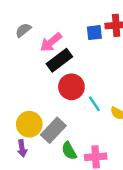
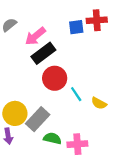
green semicircle: (69, 151) -> (52, 138), turned 132

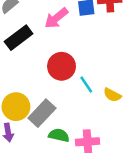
pink arrow: (35, 36) -> (56, 18), moved
black rectangle: (43, 53) -> (19, 38), moved

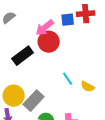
black rectangle: (19, 38) -> (23, 56), moved
red circle: (62, 66) -> (49, 42), moved

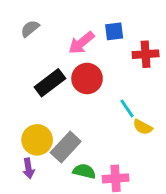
red cross: (86, 14) -> (146, 54), moved
red circle: (49, 42) -> (87, 78), moved
cyan line: (68, 79) -> (127, 108), moved

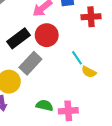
gray rectangle: (66, 147) -> (30, 63), moved

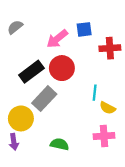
cyan line: (77, 58) -> (95, 93), turned 40
pink cross: (68, 111) -> (104, 136), moved

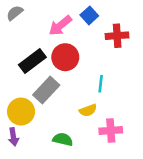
blue square: (84, 29) -> (89, 15), turned -35
yellow semicircle: (108, 108) -> (88, 110), moved, turned -49

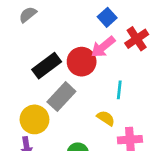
pink arrow: (60, 26) -> (103, 47), moved
red cross: (117, 36) -> (137, 39), turned -30
yellow semicircle: (88, 110) -> (106, 118), turned -126

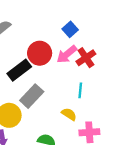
red cross: (137, 39) -> (86, 58), moved
red circle: (82, 62) -> (40, 53), moved

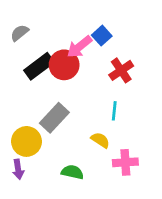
pink arrow: (67, 54) -> (79, 47), moved
black rectangle: (19, 70) -> (39, 66), moved

